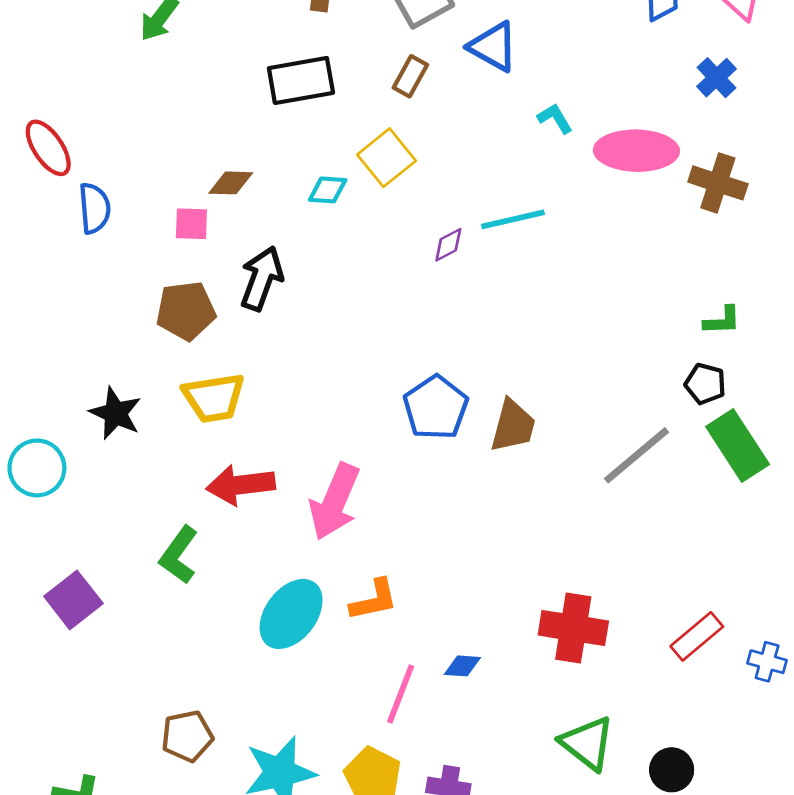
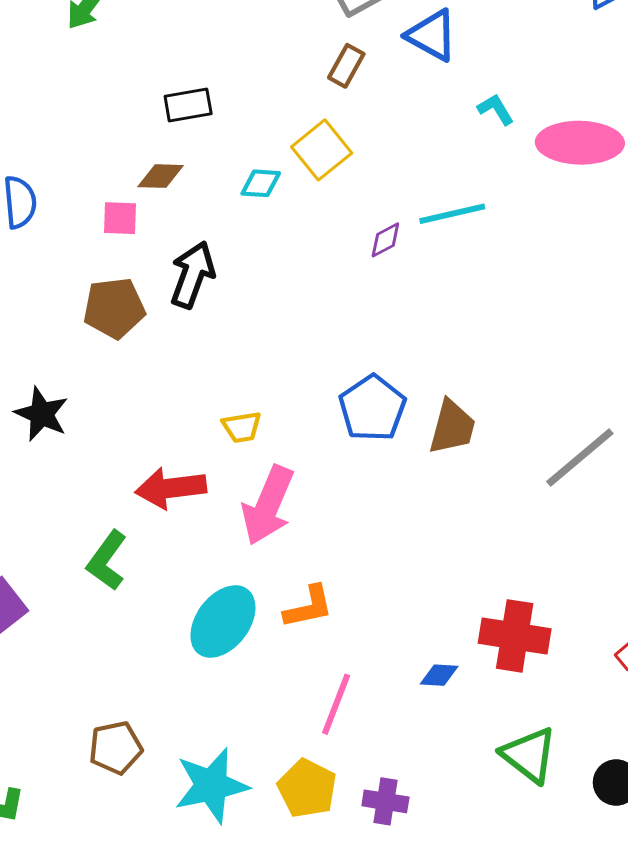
black rectangle: (301, 80) -> (188, 105), moved, size x0.7
yellow trapezoid: (214, 398) -> (242, 427), moved, size x0.6
blue diamond: (462, 666) -> (439, 675), moved

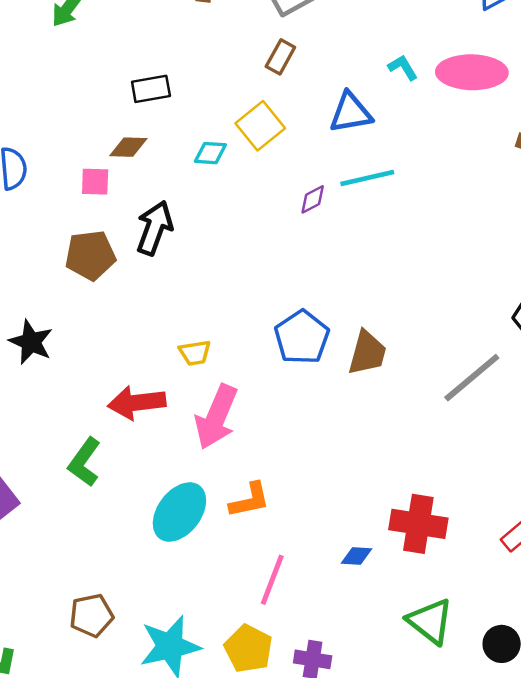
blue triangle: (432, 35) -> (351, 113), moved, turned -39
cyan L-shape: (496, 109) -> (403, 67), moved
pink ellipse: (580, 143) -> (472, 72), moved

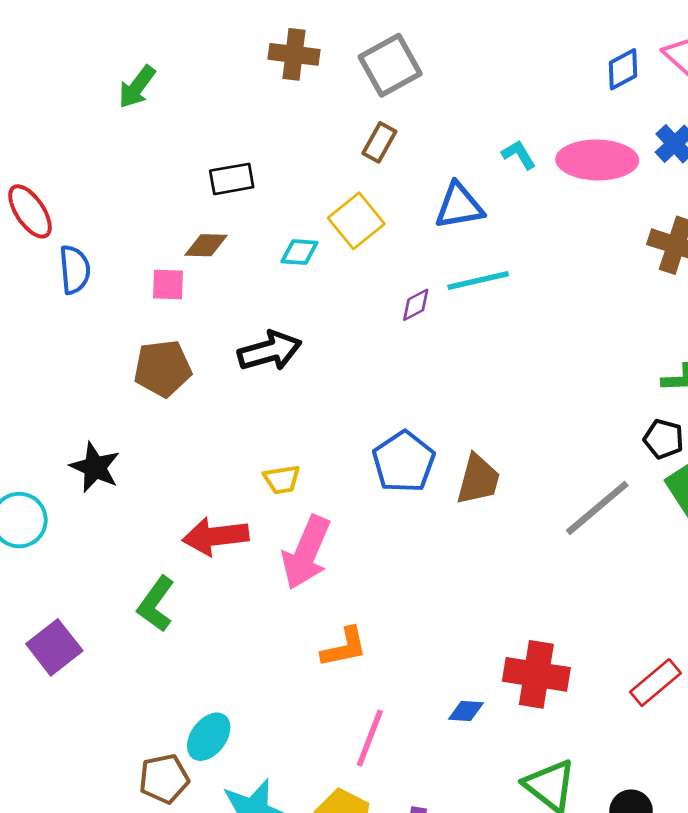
black arrow: (155, 228) -> (270, 351), moved, turned 54
cyan ellipse: (179, 512) -> (209, 737), moved, size x0.7

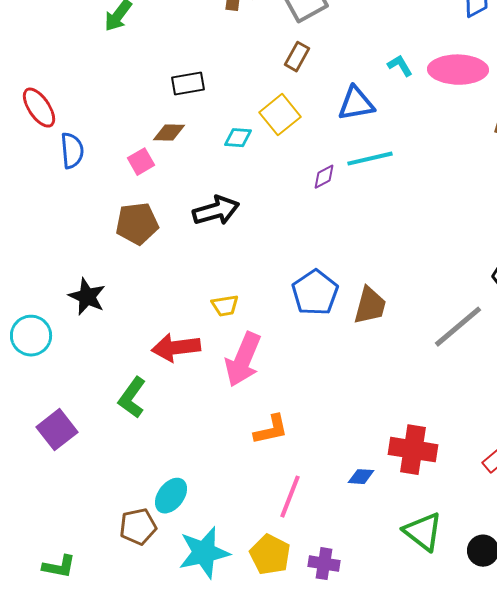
pink square: (168, 285) -> (141, 162), turned -32

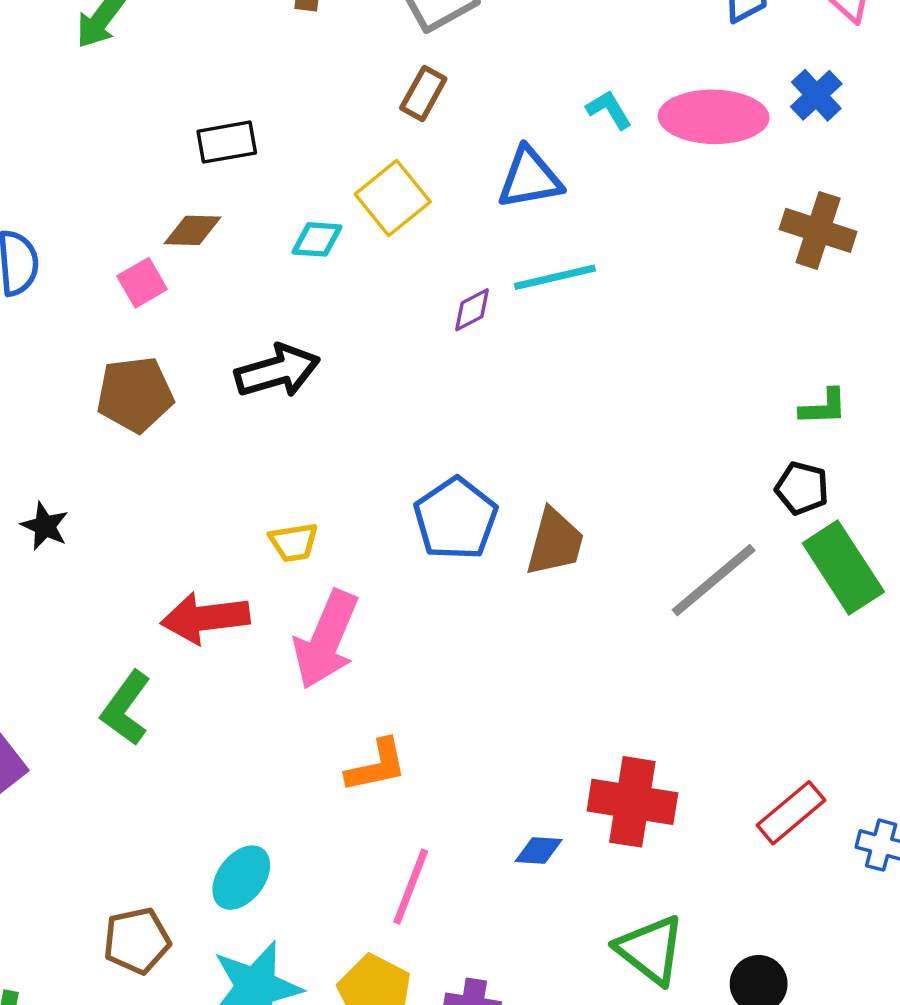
black star: (87, 297) -> (45, 526), size x0.7
cyan ellipse: (171, 496) -> (241, 878), moved

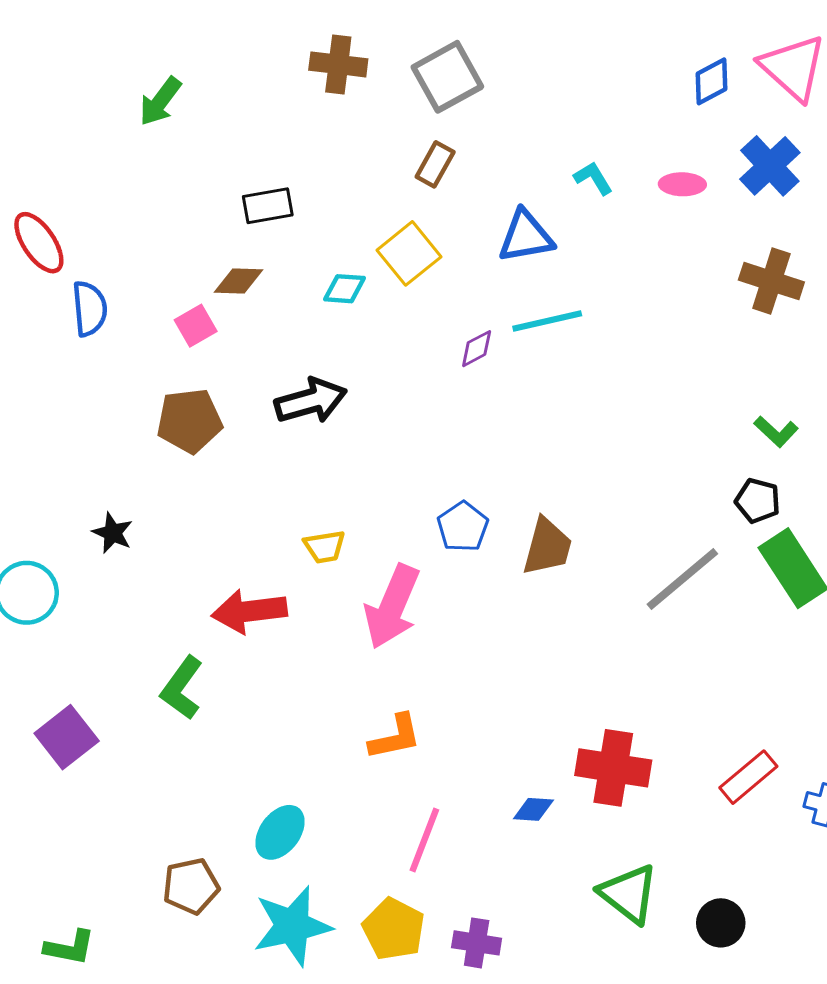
blue cross: (816, 95) -> (770, 166), size x1.4
pink ellipse: (714, 117) -> (682, 184), size x0.5
green L-shape: (823, 407) -> (776, 432), turned 45
blue pentagon: (456, 519) -> (463, 527), size x0.7
pink arrow: (326, 640) -> (392, 607), moved

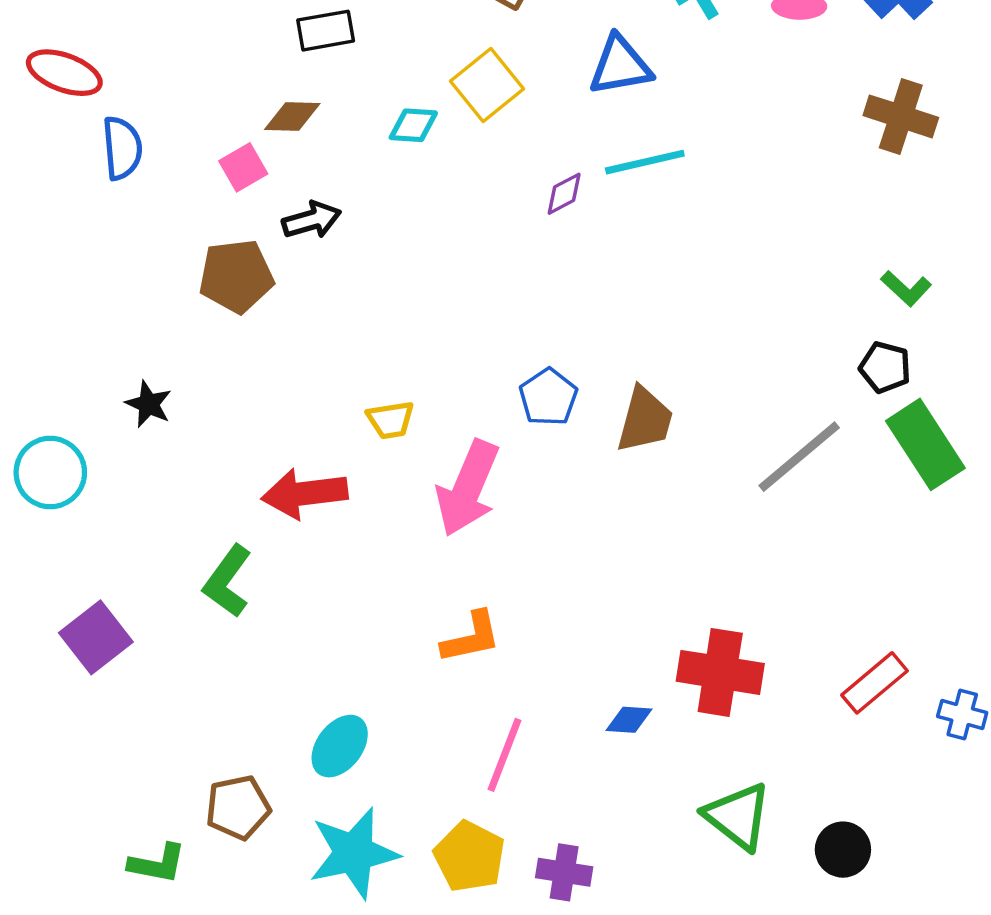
red ellipse: (39, 243) -> (64, 73), turned -36
black arrow: (311, 401) -> (312, 220), moved, size x0.7
green L-shape: (70, 948) -> (157, 864), moved

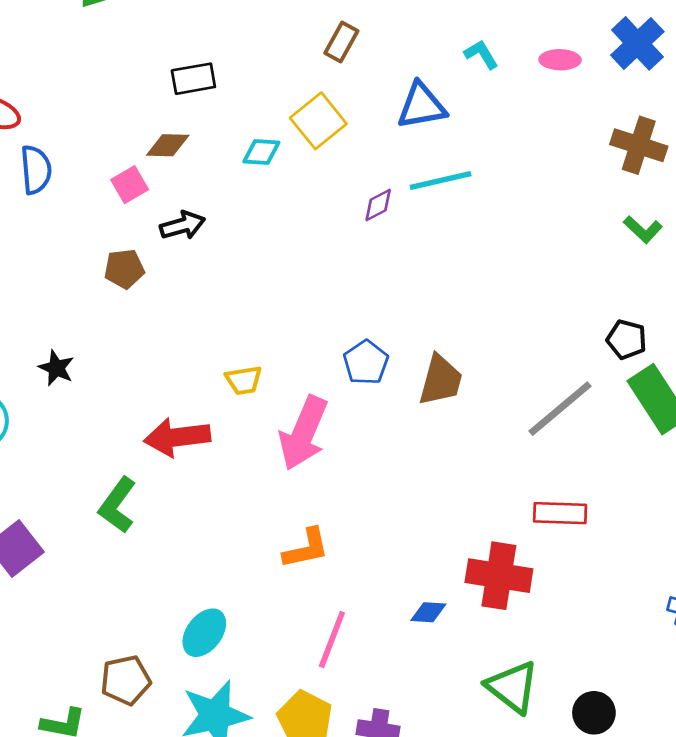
brown pentagon: (236, 276) -> (124, 269), size x0.7
green L-shape: (906, 288) -> (643, 229), moved
red rectangle: (875, 683) -> (560, 513), moved, turned 42

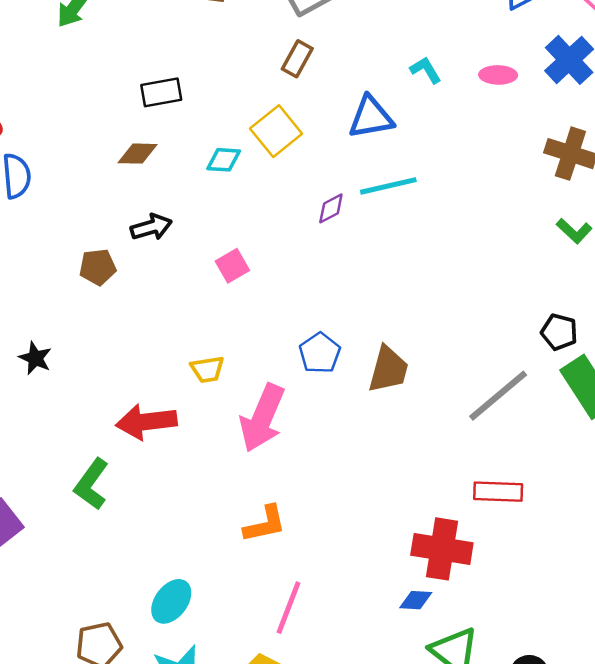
pink square: (130, 185) -> (232, 266), moved
blue diamond: (428, 612) -> (416, 600), moved

